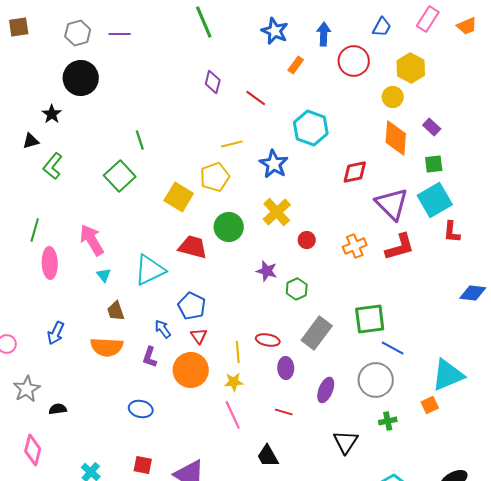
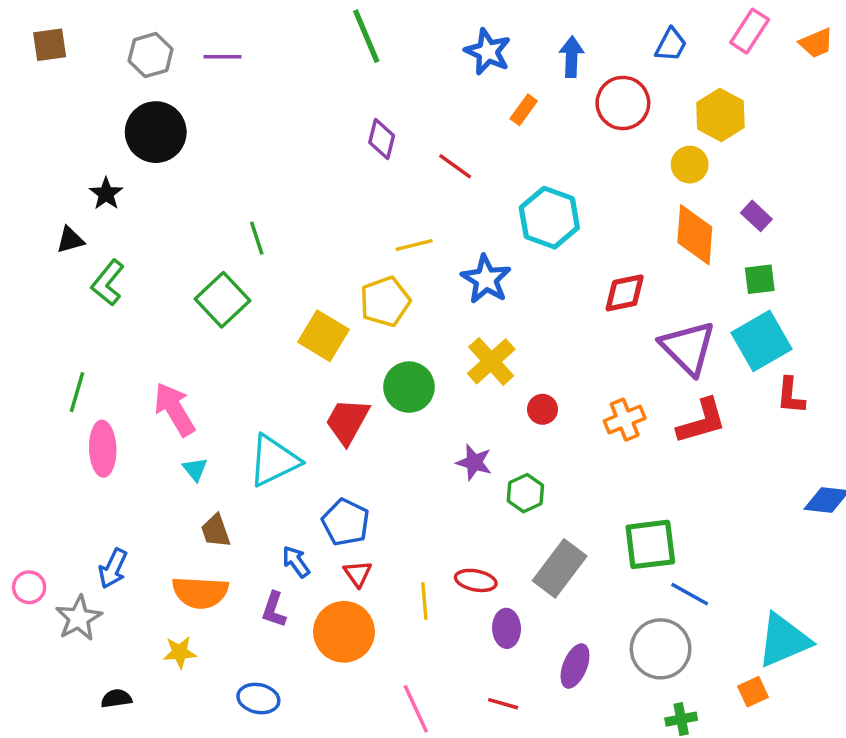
red trapezoid: (193, 247) -> (347, 421), turned -76
yellow star: (234, 382) -> (180, 652), moved
gray star: (27, 389) -> (79, 618), moved

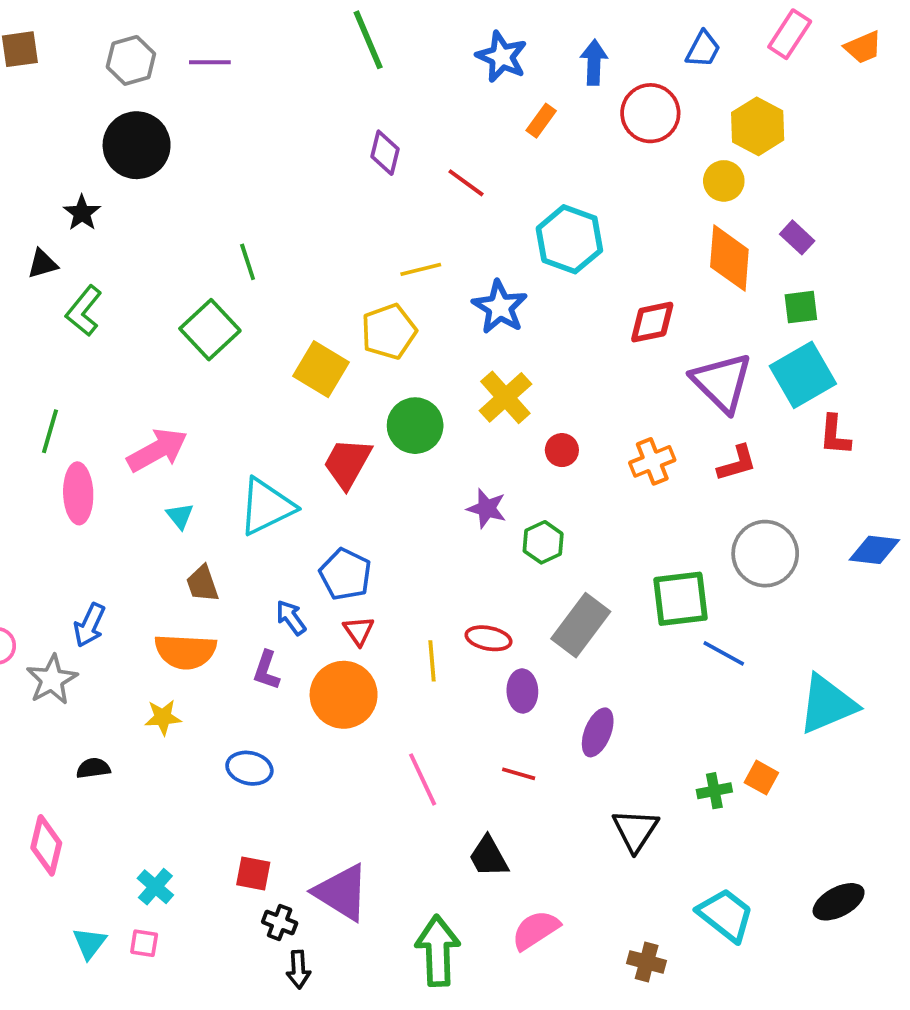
pink arrow: (175, 409) -> (157, 450), turned 92
red L-shape: (702, 421) -> (737, 463), size x0.7
gray circle: (661, 649) -> (765, 554), moved
orange square: (753, 692) -> (761, 778), moved, turned -36

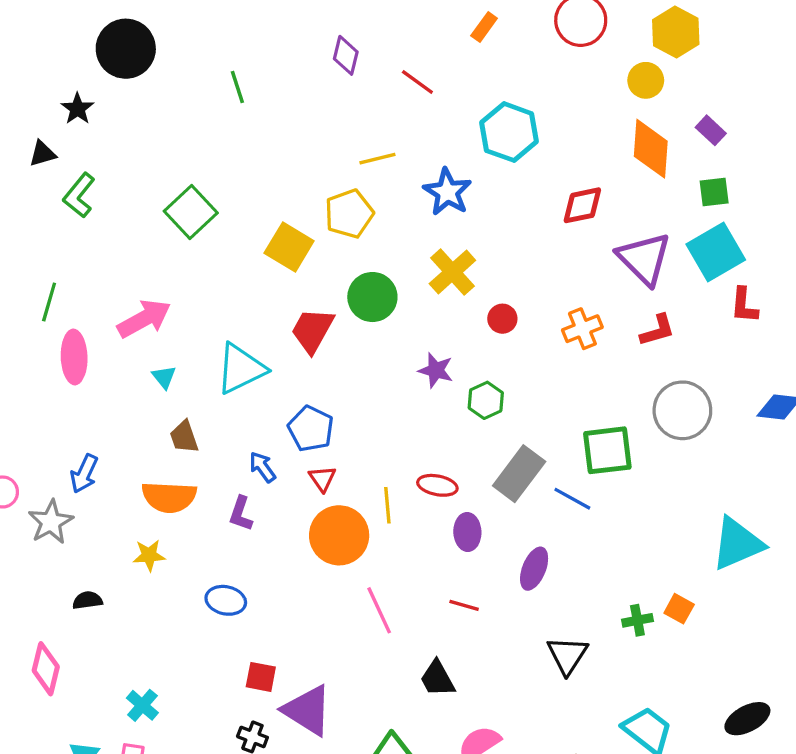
green line: (248, 262) -> (237, 87), moved
blue line: (724, 653) -> (572, 499), moved
orange circle: (344, 695) -> (339, 535), moved
red square: (253, 874) -> (261, 677), moved

